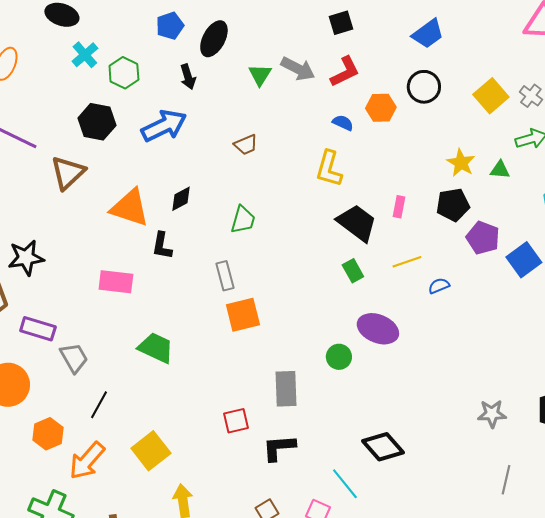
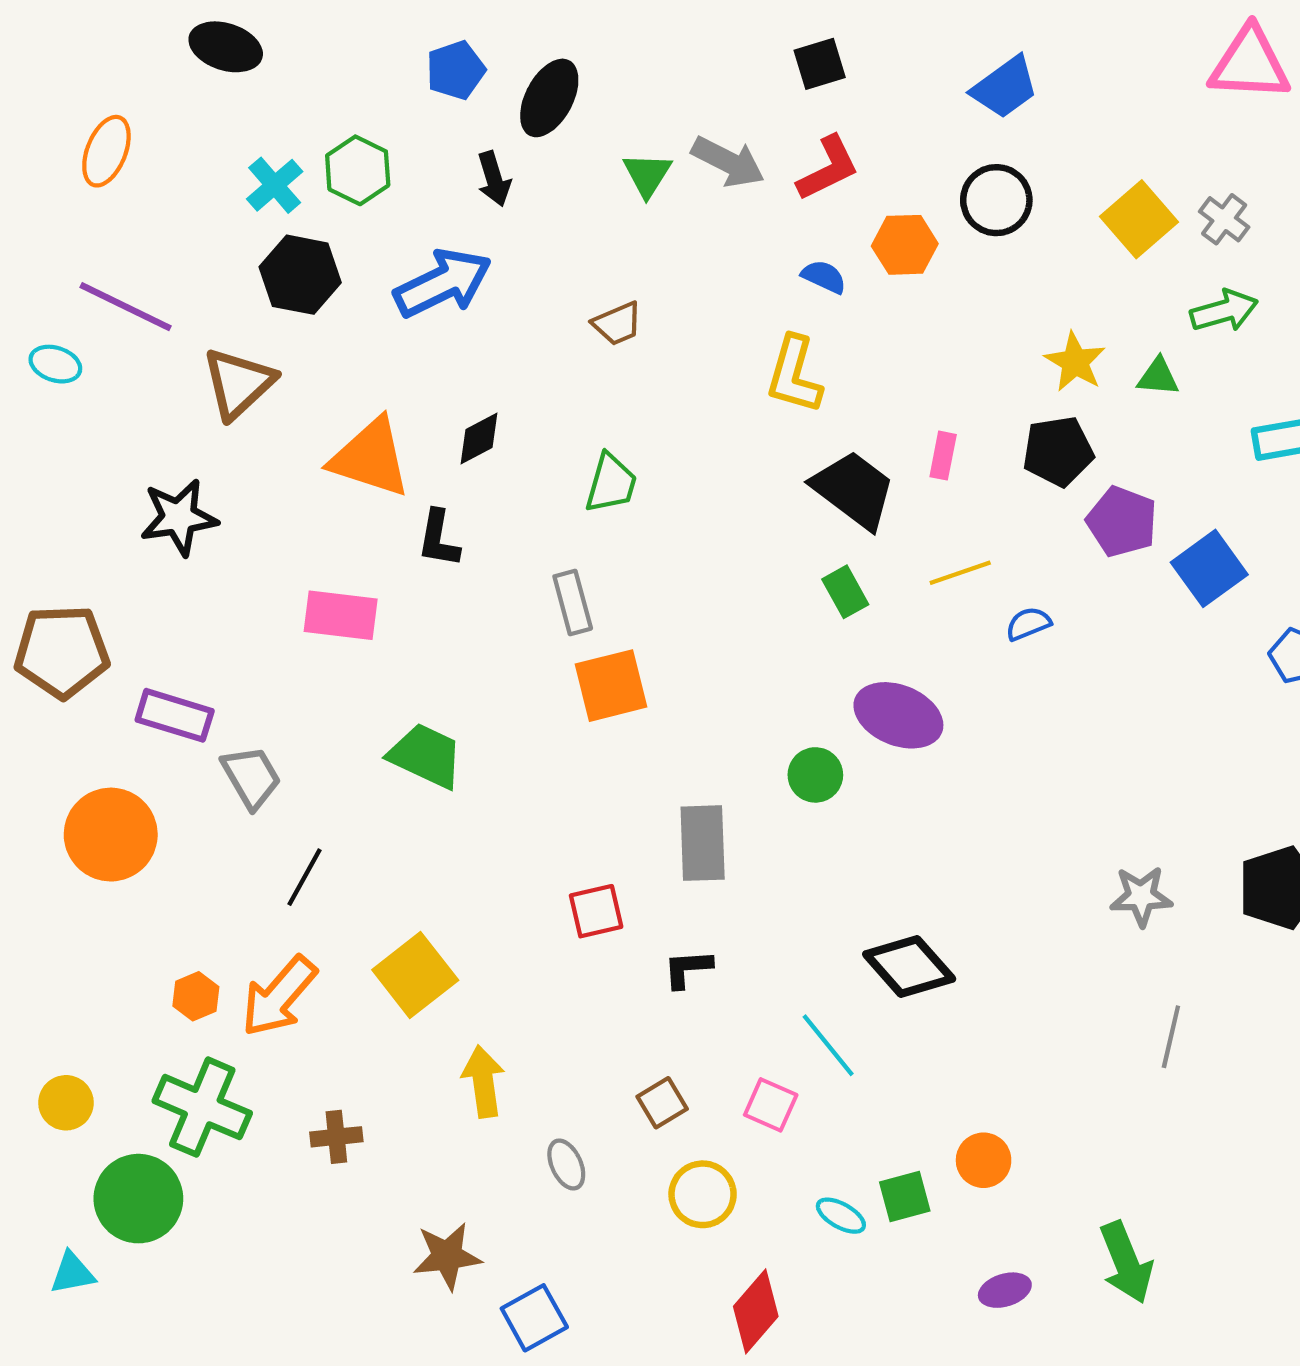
cyan cross: (85, 55) -> (275, 185), moved
black star: (26, 258) -> (179, 517), moved
orange hexagon: (48, 434) -> (196, 996), moved, size x0.7
black L-shape: (279, 448) -> (688, 969), size x0.7

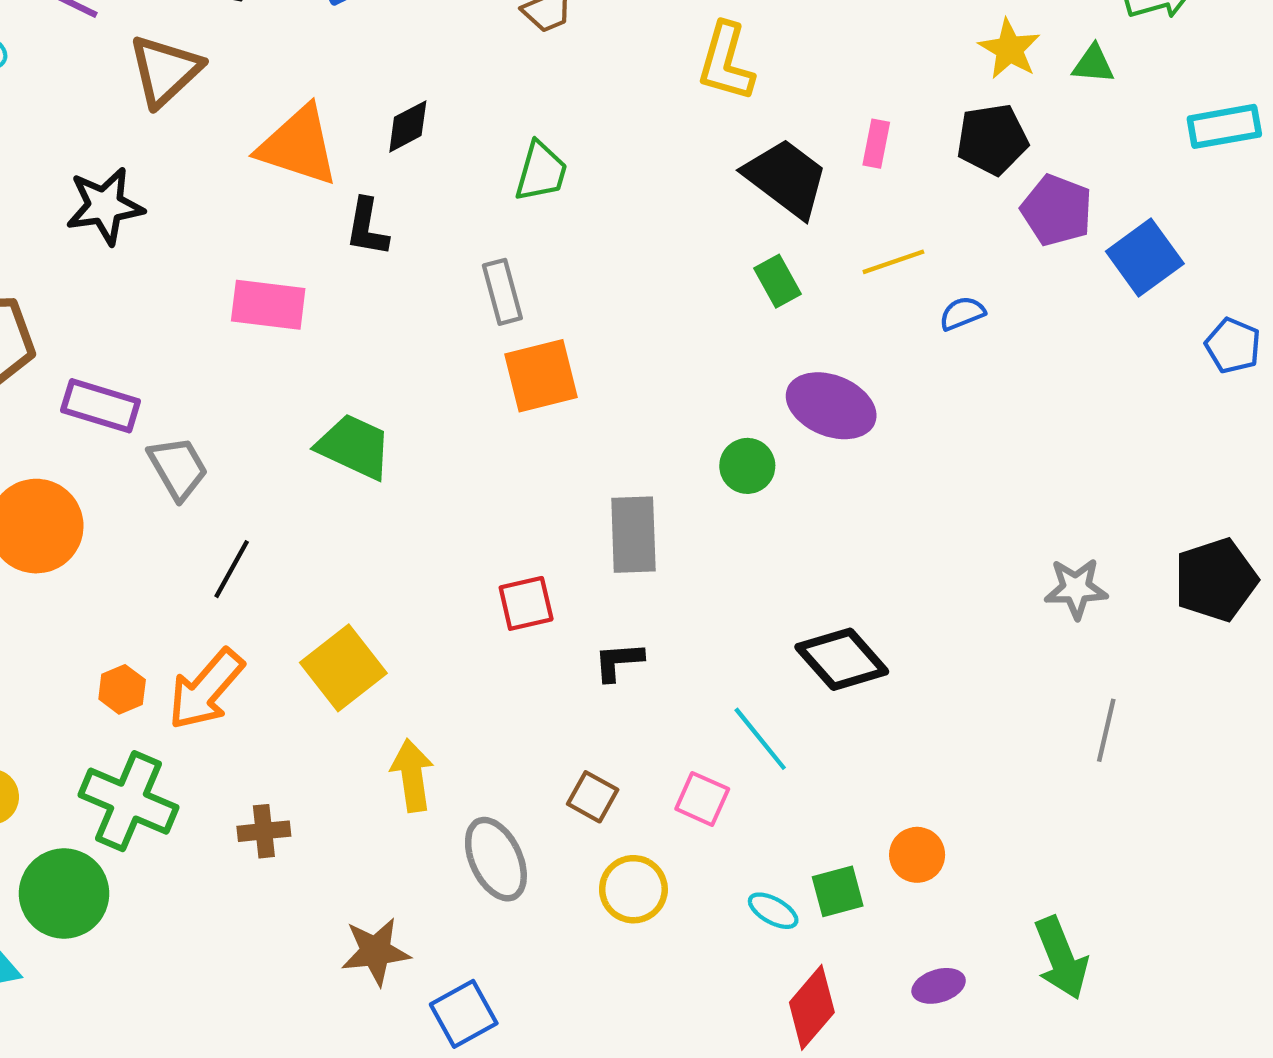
brown square: (662, 1103) -> (593, 797), turned -30
gray ellipse: (566, 1165) -> (496, 859), size x1.6
red diamond: (756, 1311) -> (812, 1007), moved

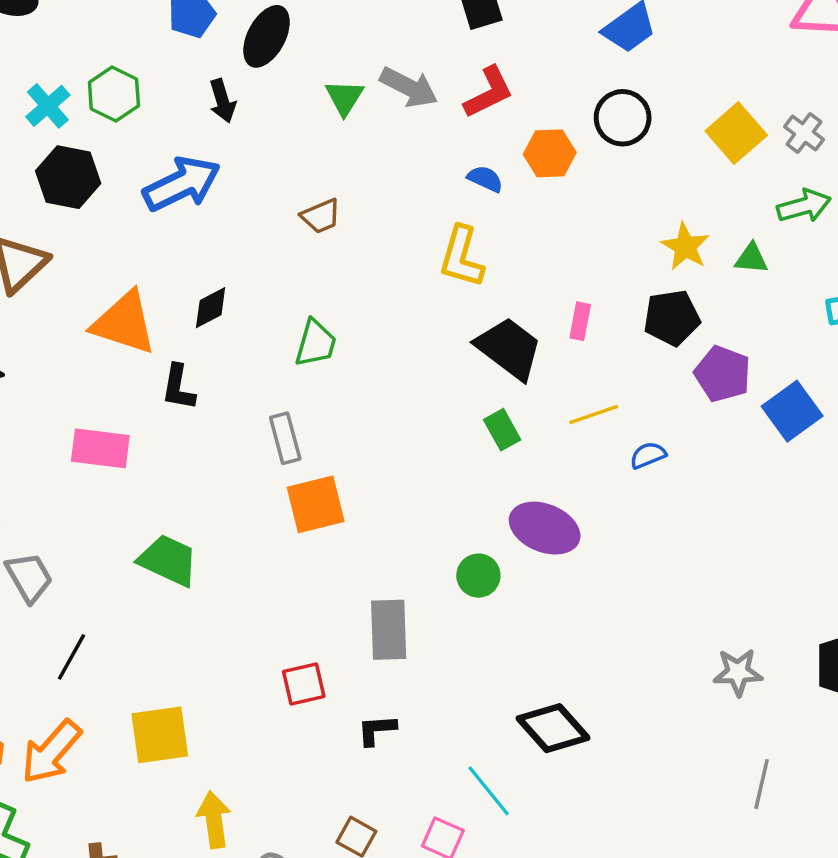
yellow square: (343, 668) -> (160, 735), turned 30

